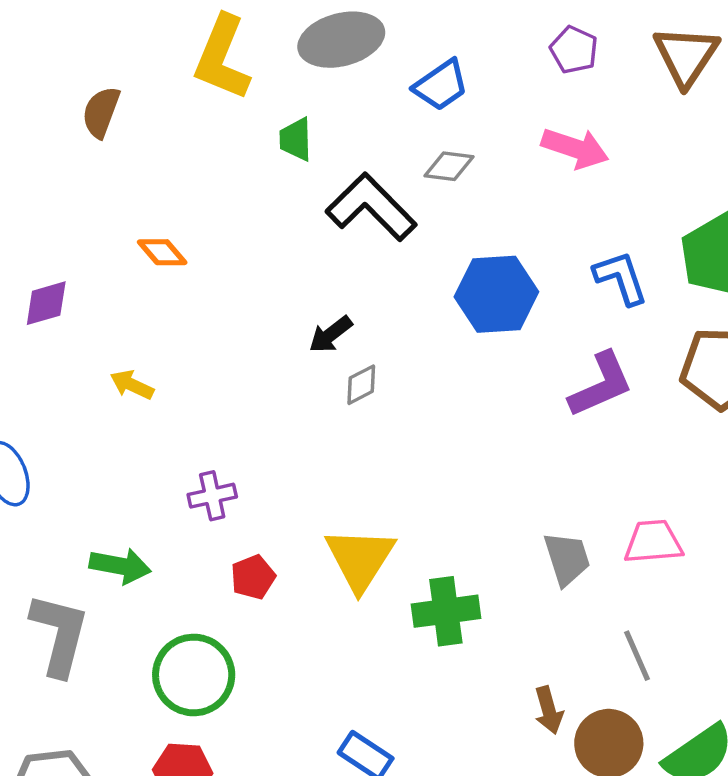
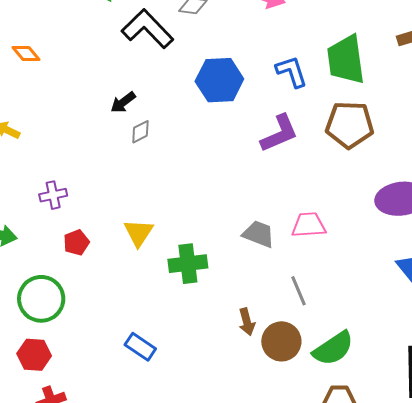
yellow triangle: (360, 559) -> (138, 233), size x0.7
gray trapezoid: (567, 559) -> (258, 234), turned -52

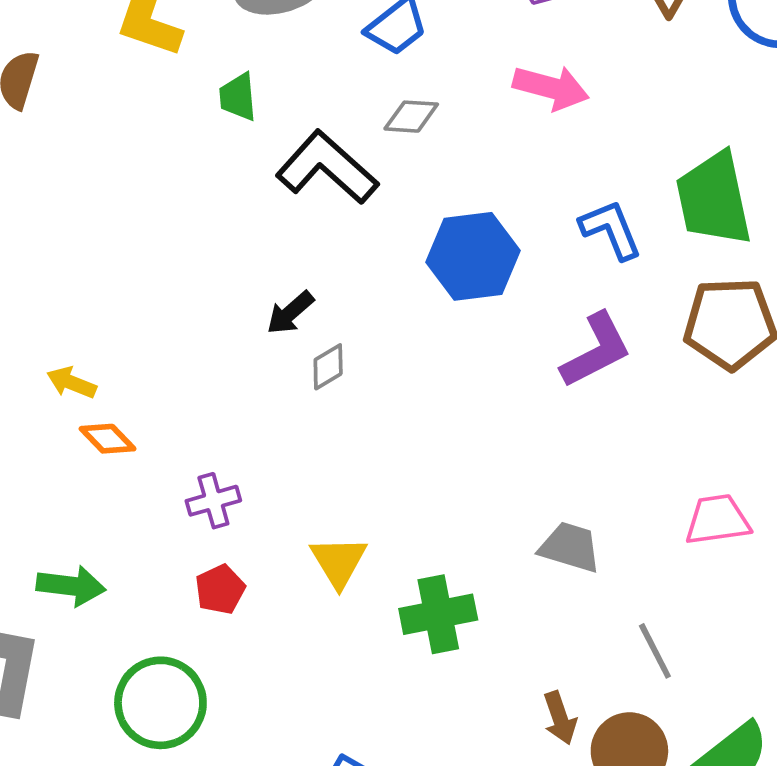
orange diamond: (26, 53) -> (107, 439), moved
purple cross: (53, 195) -> (213, 501), moved
pink trapezoid: (309, 225) -> (718, 520), moved

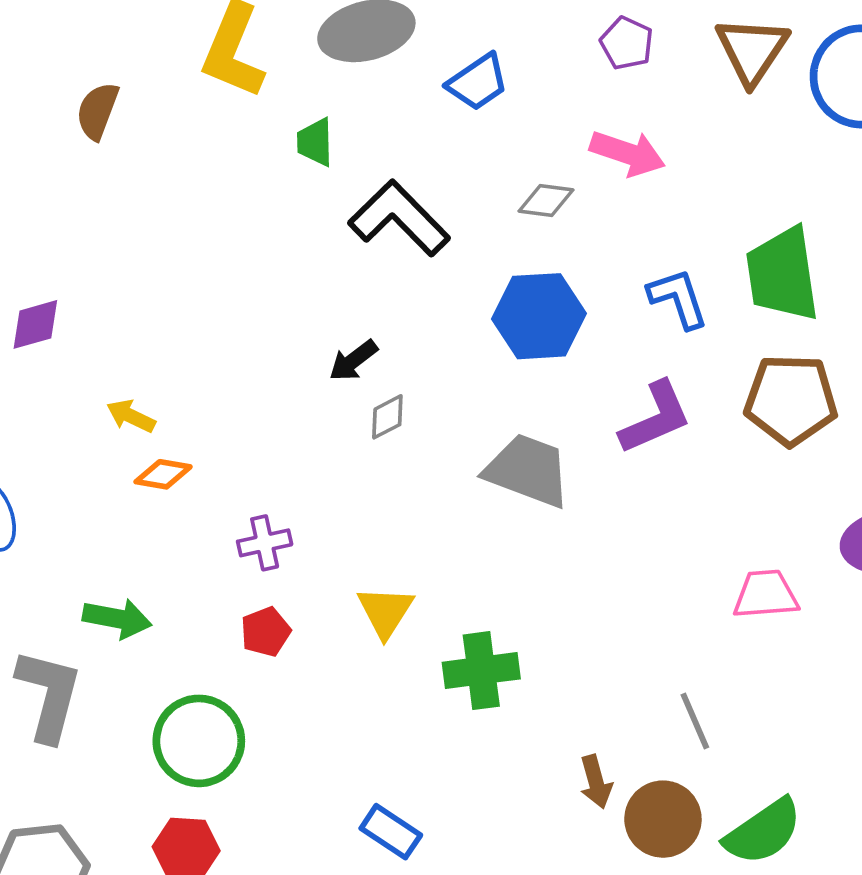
gray diamond: (411, 117) -> (546, 201), moved
orange diamond: (107, 439) -> (163, 474), turned -40
gray trapezoid: (570, 547) -> (528, 470), moved, size x1.4

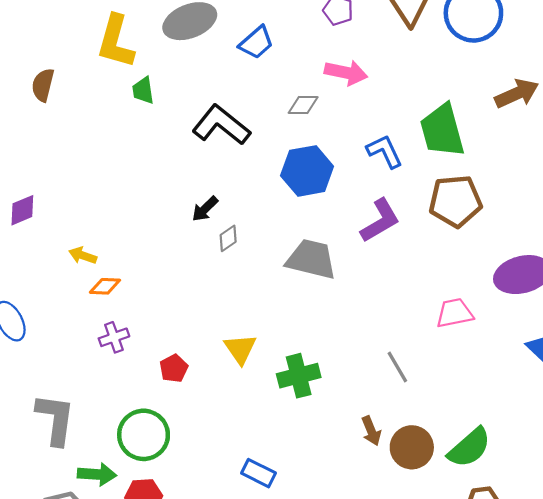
green trapezoid: (315, 142) -> (143, 91), moved
purple cross: (265, 543) -> (114, 337), moved
green arrow: (117, 619) -> (97, 474), moved
gray line: (695, 721) -> (397, 367), moved

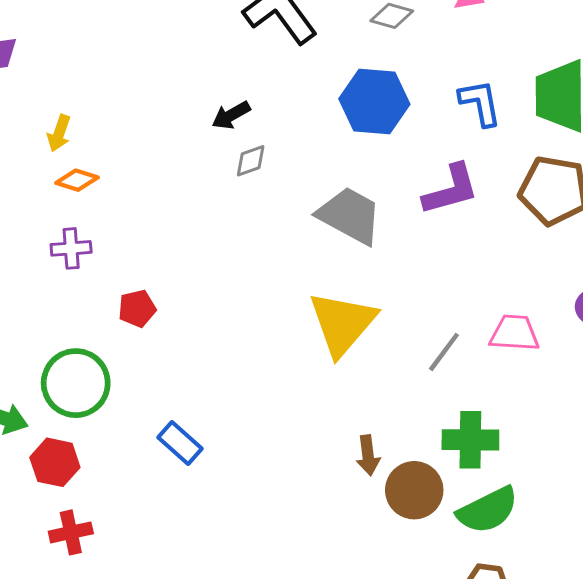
yellow arrow: (83, 256) -> (59, 133), turned -104
yellow triangle: (240, 349) -> (342, 323), moved, size x1.6
gray line: (397, 367) -> (444, 352), moved, turned 52
green cross: (299, 376) -> (470, 440), moved
blue rectangle: (258, 473) -> (180, 443), moved

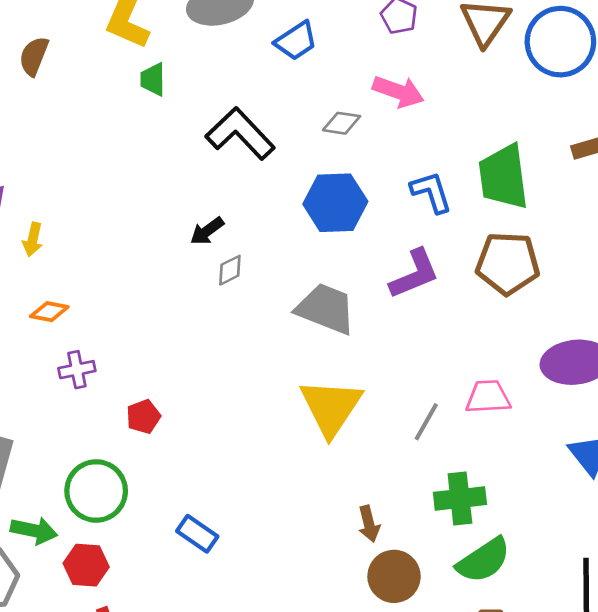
yellow arrow: (59, 133) -> (33, 239), moved
orange diamond: (77, 180) -> (49, 312), moved
brown circle: (414, 490) -> (394, 576), moved

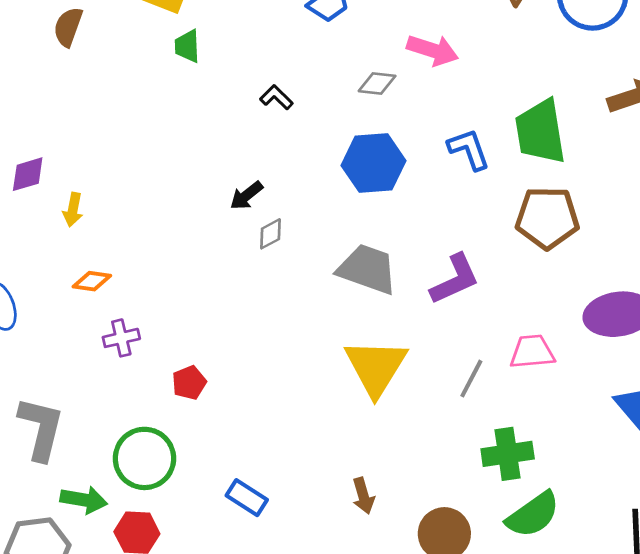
black L-shape: (240, 134) -> (276, 97), size x0.5
purple L-shape: (414, 274) -> (455, 279), moved
brown arrow: (369, 524) -> (363, 496), moved

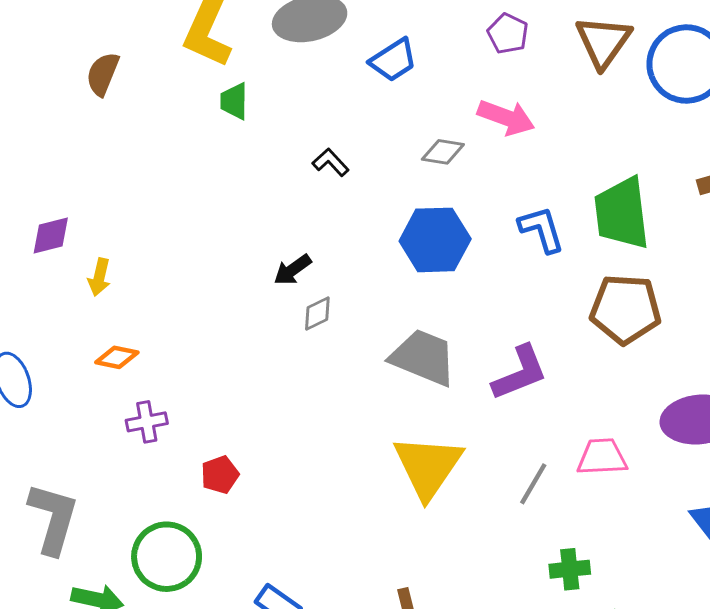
green cross: (508, 454) -> (570, 569), size x0.7

